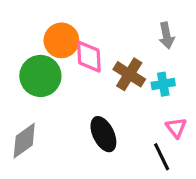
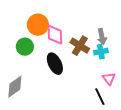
gray arrow: (166, 36) -> (102, 37), moved
green circle: (40, 76) -> (25, 47), size x0.7
black ellipse: (103, 134) -> (55, 64), moved

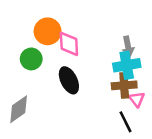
brown cross: (80, 46) -> (124, 85), moved, turned -36
cyan cross: (101, 52) -> (127, 65), size x1.5

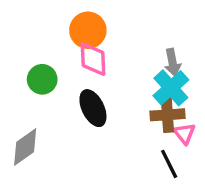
orange circle: (48, 31) -> (88, 30), moved
cyan cross: (127, 65) -> (171, 88), turned -32

